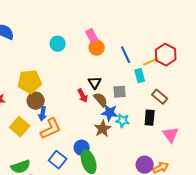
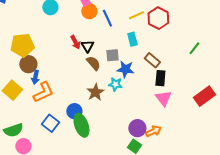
blue line: (126, 55) -> (107, 18), moved
yellow line: (151, 62) -> (136, 15), moved
red arrow: (83, 96) -> (75, 42), moved
blue star: (110, 113) -> (125, 69), moved
black rectangle: (150, 118) -> (160, 78), moved

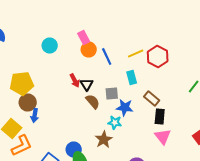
orange L-shape: (43, 92) -> (22, 146), moved
brown star: (95, 92) -> (104, 140), moved

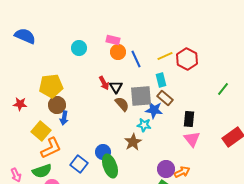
pink rectangle: (84, 38) -> (113, 40), turned -48
gray square: (112, 94) -> (141, 96), size x1.6
brown rectangle: (152, 98) -> (165, 98), moved

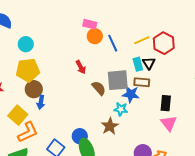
cyan circle: (79, 48) -> (26, 44), moved
black triangle: (116, 87) -> (149, 63), moved
brown rectangle: (165, 98) -> (142, 82), turned -35

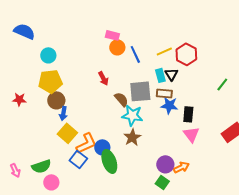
blue star: (131, 94) -> (169, 105), moved
cyan star: (121, 109) -> (132, 115), moved, size x1.5
yellow square: (18, 115) -> (67, 133), moved
orange L-shape: (28, 132) -> (86, 143), moved

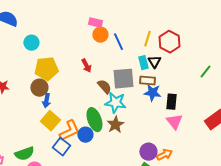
yellow line: (164, 51) -> (147, 39), turned -49
yellow pentagon: (50, 81) -> (46, 69), moved
green ellipse: (109, 161) -> (94, 120), moved

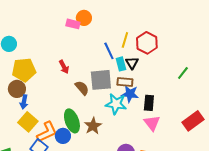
orange circle: (100, 35) -> (84, 18), moved
blue line: (118, 42) -> (109, 51), moved
cyan star: (115, 103) -> (116, 104), moved

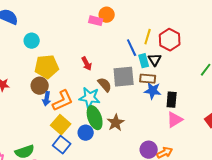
cyan star: (116, 104) -> (90, 98), moved
yellow square: (28, 122) -> (61, 125), moved
pink triangle: (152, 123) -> (175, 120), turned 36
orange L-shape: (47, 132) -> (63, 101), moved

